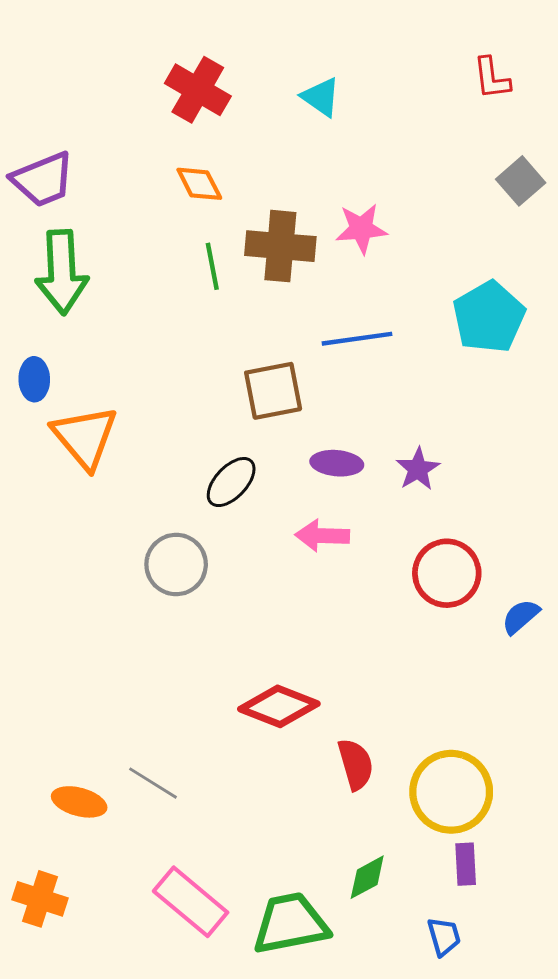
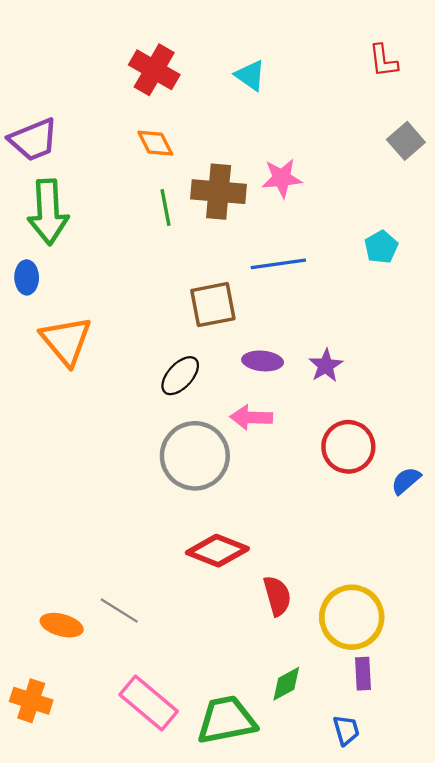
cyan pentagon: (489, 317) -> (381, 247), size x0.6
blue ellipse: (34, 379) -> (27, 277), moved
gray circle: (176, 565) -> (195, 456), moved, size x1.4

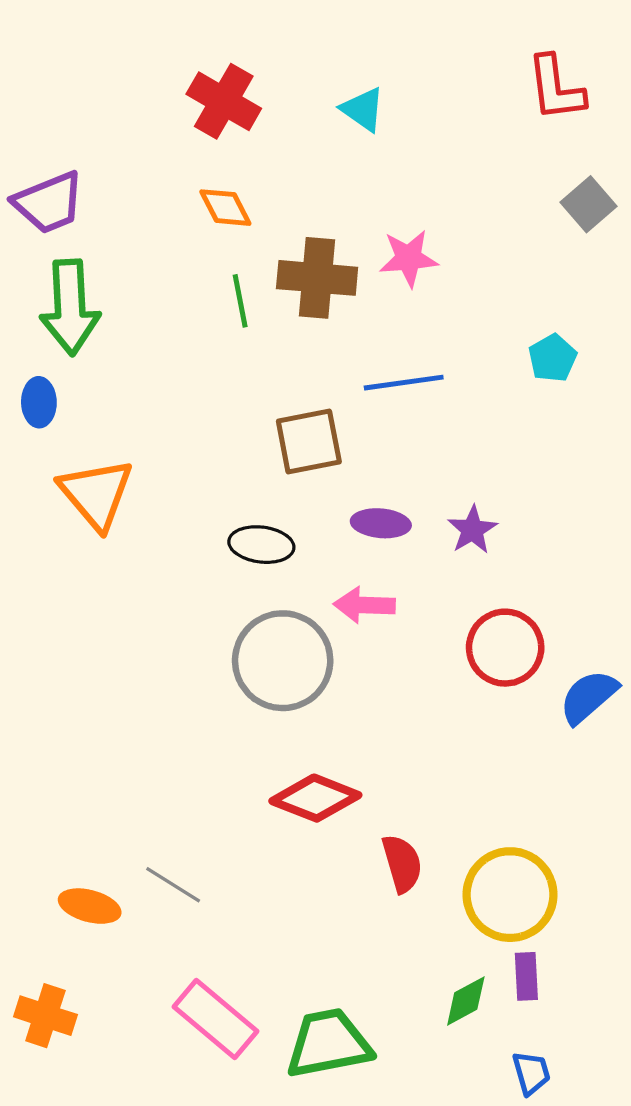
red L-shape: (383, 61) -> (556, 88), size x1.4
black ellipse: (180, 376) -> (261, 545), turned 54
blue semicircle: (406, 481) -> (589, 697), size x1.4
green diamond: (286, 684) -> (466, 1001), moved
blue trapezoid: (346, 730) -> (531, 1073), moved

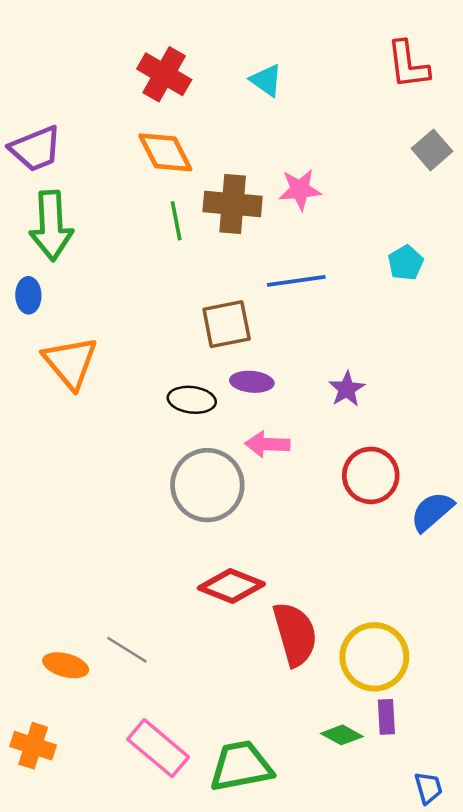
orange diamond: (225, 208) -> (165, 152), size x1.4
purple ellipse: (381, 523) -> (252, 382), moved
red semicircle: (402, 864) -> (295, 634), size x1.5
green diamond: (466, 1001) -> (342, 735), turned 57
blue trapezoid: (531, 1073) -> (428, 788), moved

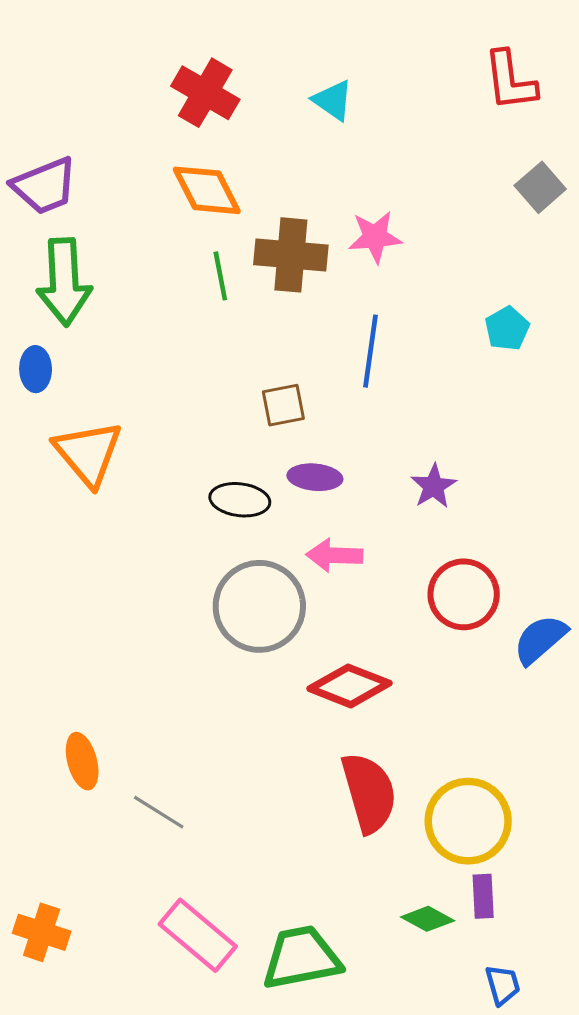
blue line: (296, 281) -> (370, 351), turned -74
brown square: (227, 324) -> (283, 405), size x0.7
red diamond: (231, 586) -> (349, 686), moved
orange ellipse: (66, 665) -> (82, 761), moved, turned 60
blue trapezoid: (428, 788) -> (503, 985), moved

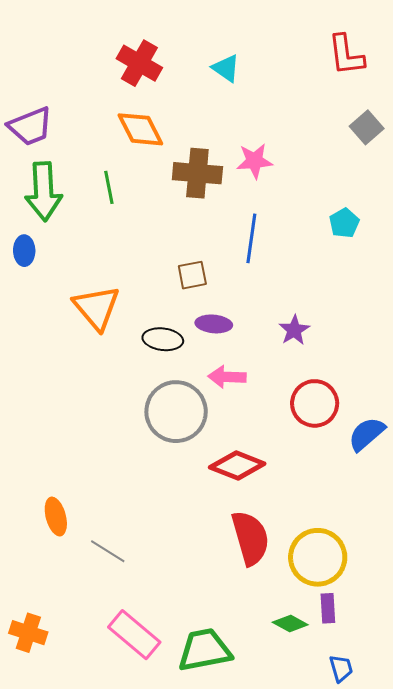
green line: (220, 276) -> (109, 187), moved
orange triangle: (88, 453) -> (97, 308), moved

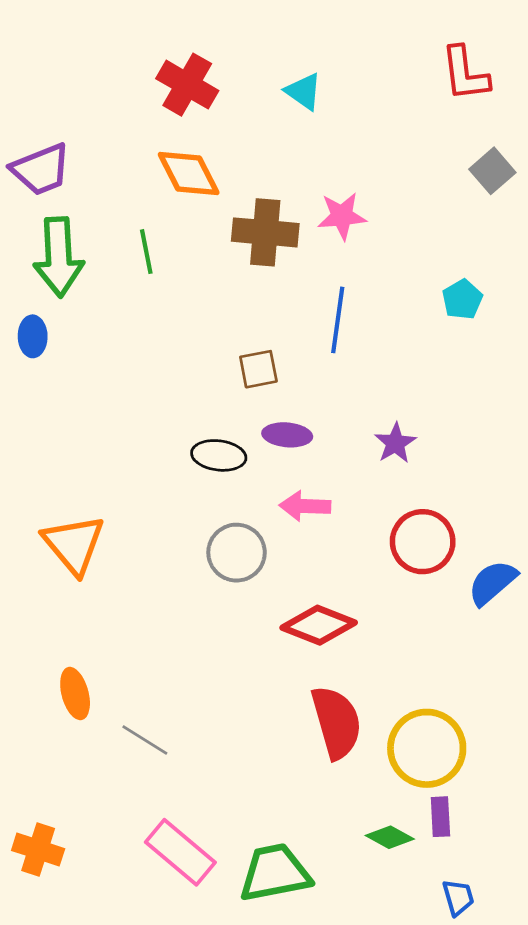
orange triangle: (97, 308) -> (74, 544), moved
gray circle: (176, 412) -> (237, 553), size x0.7

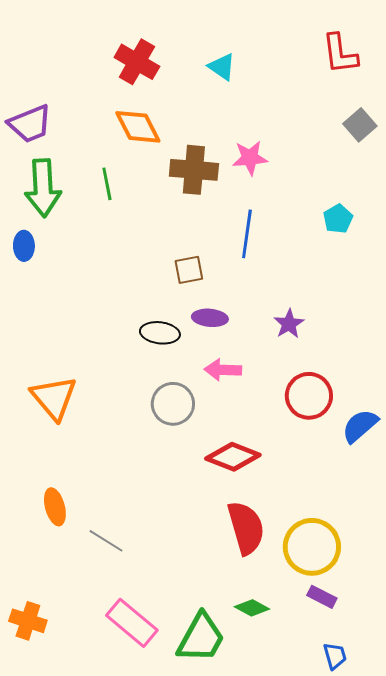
purple rectangle: (440, 817) -> (322, 597), turned -60
green diamond: (390, 837) -> (252, 608), moved
green trapezoid: (275, 873) -> (201, 638), turned 130

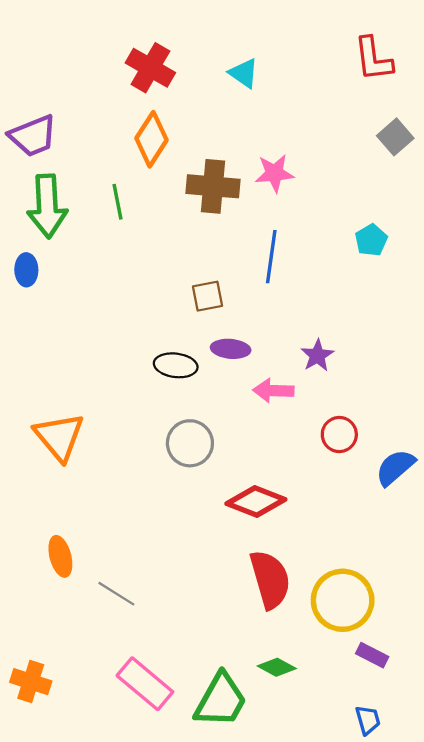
orange diamond: (138, 127) -> (152, 139), turned 60
pink arrow: (223, 370) -> (273, 391), moved
red circle: (309, 396) -> (339, 434), size x0.7
purple rectangle: (322, 597) -> (372, 655), moved

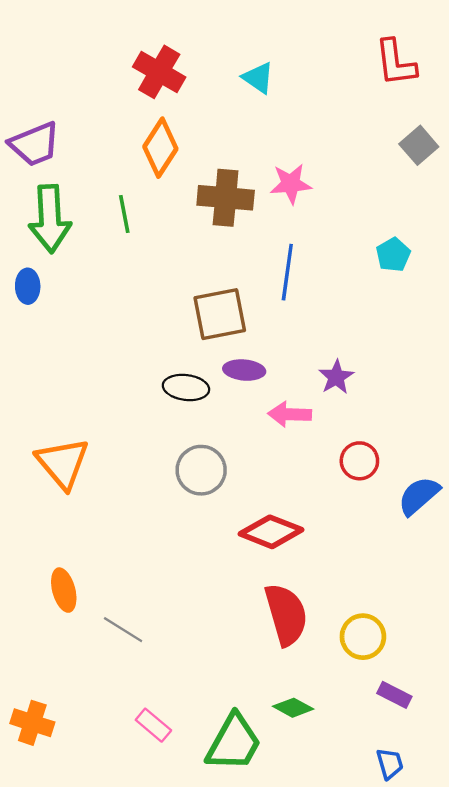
brown square: (208, 296) -> (220, 314), size x1.6
yellow circle: (343, 600) -> (363, 637), size x0.7
pink rectangle: (145, 684) -> (153, 725), size x0.6

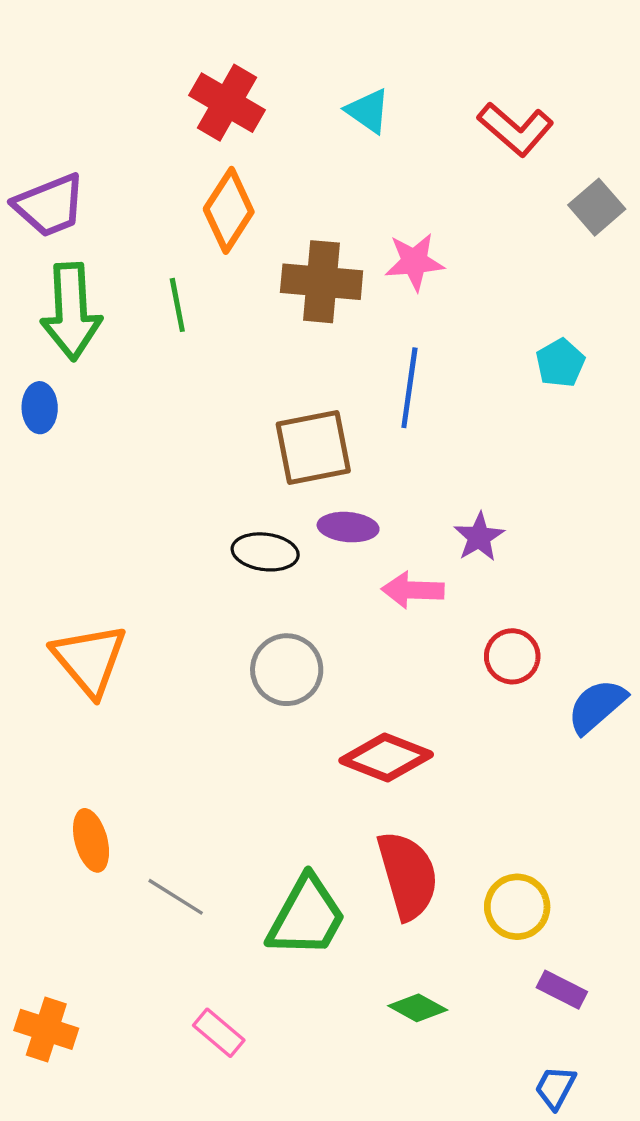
red L-shape: (396, 63) -> (516, 129), moved, turned -42
green trapezoid: (234, 743) -> (307, 917), moved
blue trapezoid: (390, 764) -> (555, 1087), turned -136

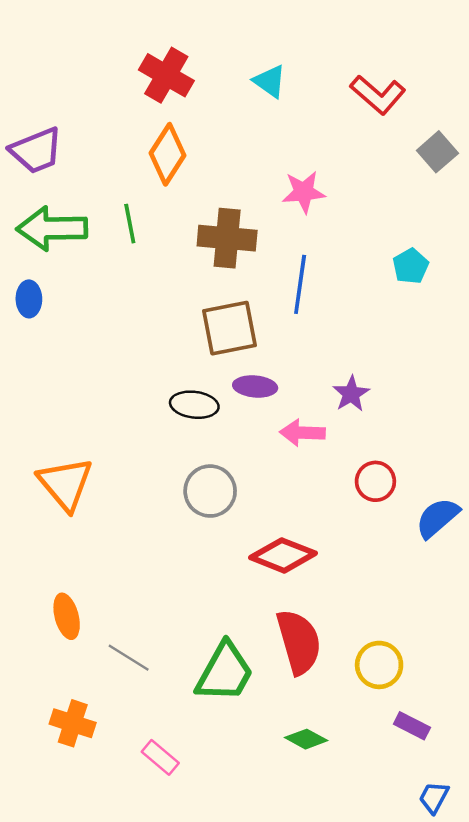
brown cross: (322, 282) -> (227, 238), moved
green arrow: (71, 312) -> (52, 228), turned 92
orange cross: (46, 1029) -> (73, 723), moved
blue trapezoid: (555, 1087) -> (434, 797), moved

